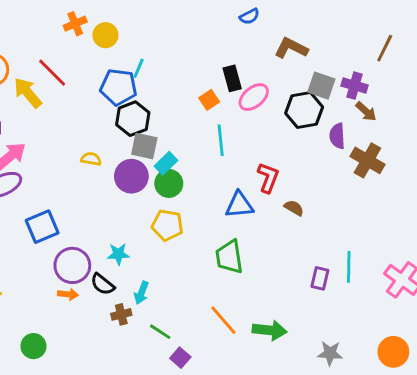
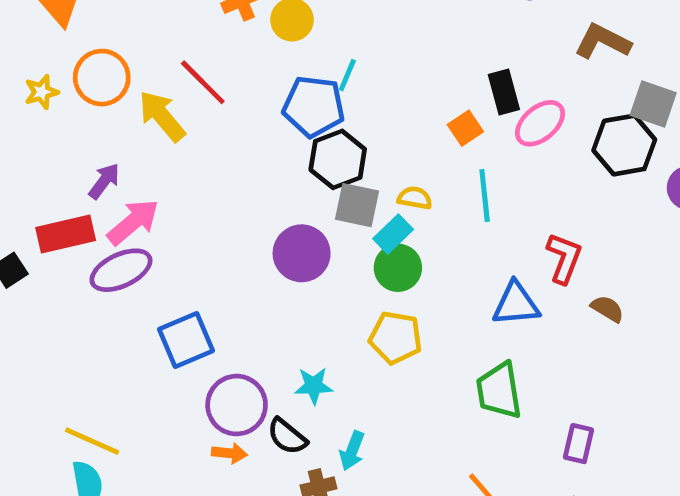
yellow semicircle: (91, 159) -> (415, 198), moved
purple circle: (131, 176) -> (302, 253), moved
purple rectangle: (320, 278) -> (579, 444), moved

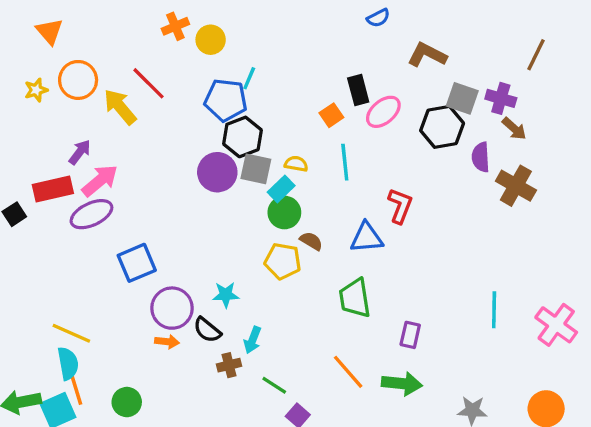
purple circle: (302, 253) -> (217, 172), moved
brown semicircle: (607, 309) -> (311, 241), moved

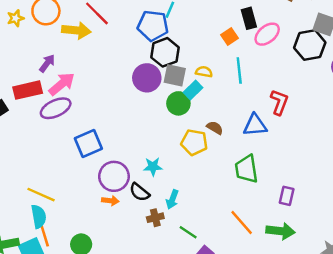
yellow arrow: (120, 107) -> (76, 30), turned 136
green circle: (284, 212) -> (178, 103), moved

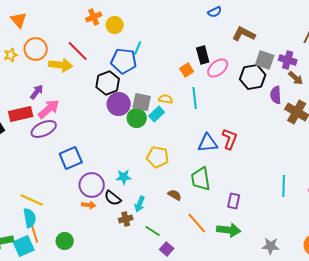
black hexagon: (165, 52) -> (108, 83), moved
red L-shape: (279, 102) -> (230, 139), moved
green circle: (178, 103) -> (137, 118), moved
brown semicircle: (215, 128) -> (175, 195), moved

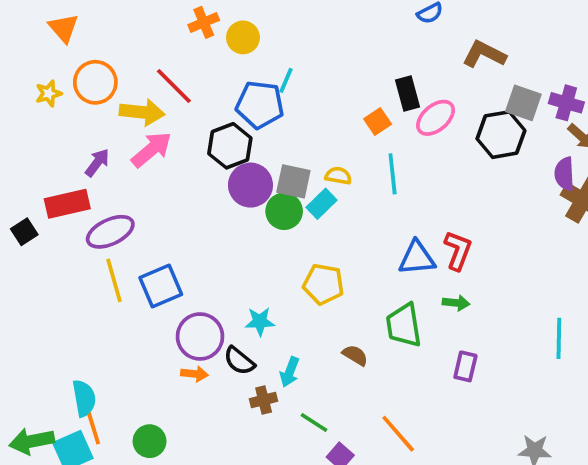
purple semicircle: (276, 95) -> (564, 174), moved
pink arrow: (49, 109) -> (151, 150), moved
yellow line: (32, 200) -> (114, 280), moved, turned 50
orange line: (197, 223) -> (398, 434), moved
green arrow: (229, 230) -> (456, 303), moved, size x0.6

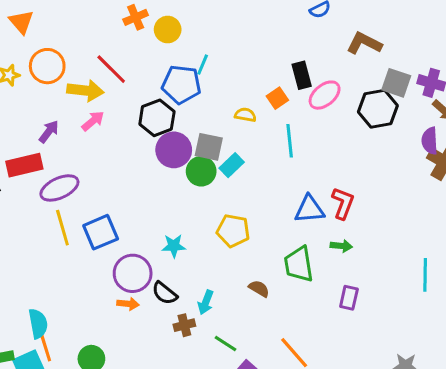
pink arrow: (151, 150) -> (93, 121), size x0.7
yellow semicircle: (338, 176) -> (245, 115), moved
cyan star: (260, 322) -> (174, 246), moved

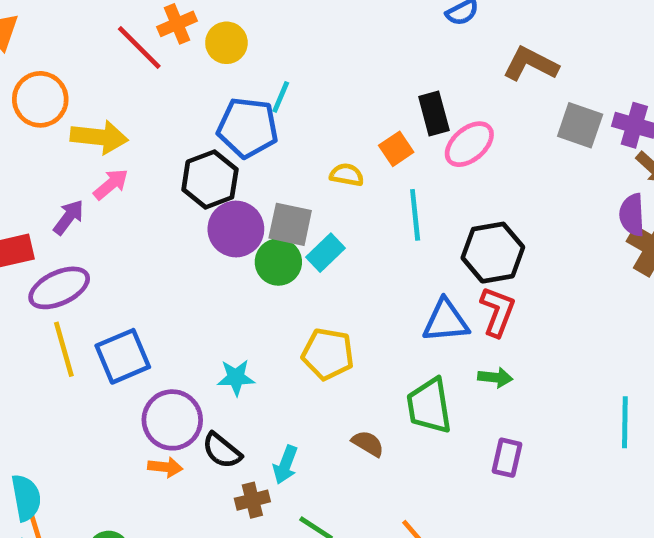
red line: (111, 69) -> (139, 47), moved
black hexagon: (378, 109) -> (493, 253), moved
purple arrow: (49, 132) -> (69, 217), moved

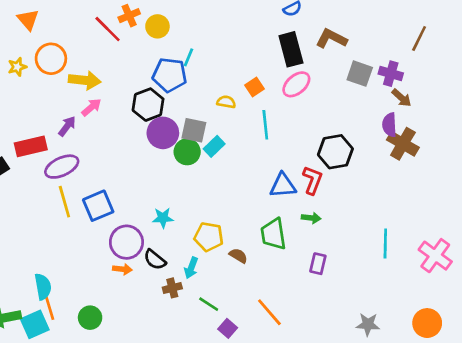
black rectangle: (434, 113) -> (291, 49), moved, size x1.4
black hexagon: (493, 253) -> (335, 152), moved
yellow pentagon: (328, 354) -> (209, 237), moved

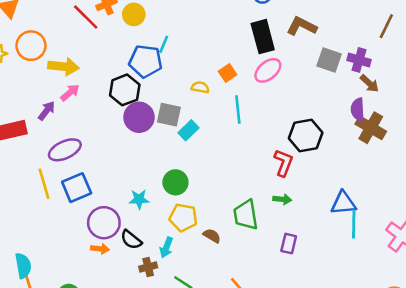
green circle: (187, 152) -> (175, 182), moved
purple ellipse: (62, 167) -> (65, 150), moved
blue triangle: (283, 185) -> (343, 203), moved

